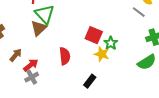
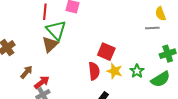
gray line: (139, 12) -> (152, 28), turned -40
green star: (111, 43) -> (137, 71), moved
red semicircle: (65, 56) -> (94, 71), moved

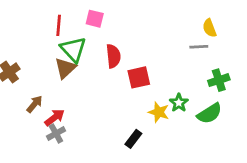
red square: (106, 52) -> (139, 77), turned -36
red semicircle: (94, 71) -> (113, 56), moved
yellow star: (114, 71) -> (159, 112), moved

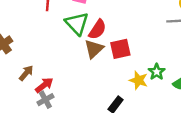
green triangle: (73, 49) -> (77, 23), moved
red semicircle: (113, 56) -> (97, 30), turned 40
brown triangle: (65, 68) -> (94, 49), moved

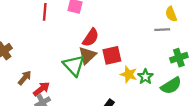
green triangle: (77, 23) -> (74, 65), moved
yellow star: (139, 80) -> (129, 74), moved

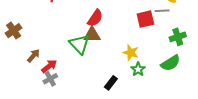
brown triangle: (87, 55) -> (92, 35), turned 42
red square: (112, 55) -> (145, 19), moved
green star: (145, 77) -> (138, 69), moved

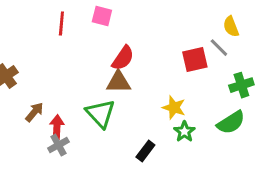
gray line: (162, 11) -> (219, 48), turned 48
green triangle: (79, 44) -> (100, 114), moved
red arrow: (49, 66) -> (57, 127), turned -49

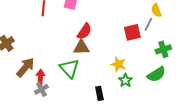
gray line: (219, 48) -> (148, 24), turned 72
brown arrow: (34, 112) -> (25, 67), size x1.5
black rectangle: (145, 151) -> (99, 93), turned -48

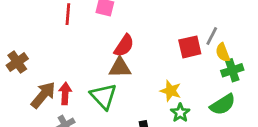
yellow semicircle: (156, 10) -> (223, 52), moved
red arrow: (40, 77) -> (65, 94), moved

